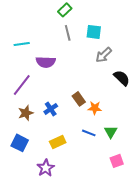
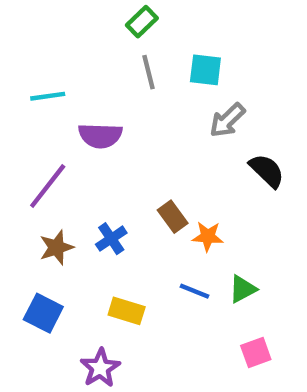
green triangle: (111, 132) -> (243, 289), turned 32
yellow rectangle: (58, 142) -> (127, 311), turned 42

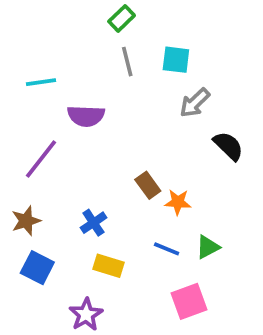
blue cross: (111, 239) -> (93, 223), moved
brown star: (56, 247) -> (26, 221), moved
pink square: (256, 353) -> (189, 301), moved, size x1.4

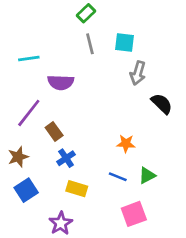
gray arrow: (195, 103) -> (138, 73), turned -30
brown rectangle: (148, 185) -> (54, 132), moved
blue square: (37, 268) -> (26, 190), turned 30

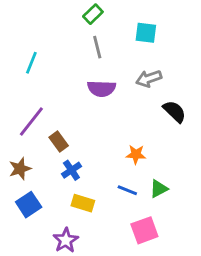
cyan square: (125, 43) -> (146, 33), moved
cyan line: (29, 58) -> (31, 63), turned -60
gray arrow: (138, 73) -> (149, 79), turned 55
purple semicircle: (61, 82) -> (102, 89), moved

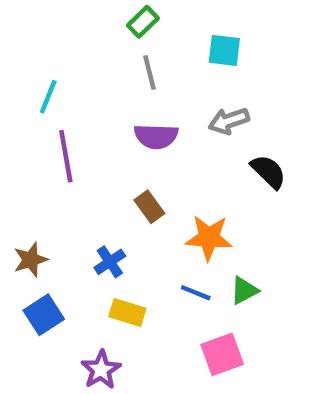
purple line: (31, 121) -> (66, 156), moved, turned -48
brown rectangle: (59, 142) -> (149, 207), moved
orange star: (136, 154) -> (209, 238), size x1.5

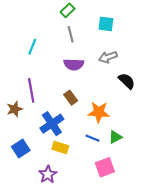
cyan line: (48, 97) -> (32, 47), moved
purple line: (66, 156) -> (31, 90), moved
brown star: (31, 260) -> (15, 109), moved
blue cross: (110, 262) -> (52, 124), size x1.6

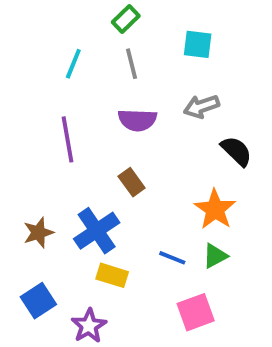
cyan line: (32, 47) -> (73, 64), moved
purple line: (31, 90) -> (67, 139), moved
brown star: (15, 109) -> (38, 233), moved
orange star: (99, 112) -> (215, 209), moved, turned 30
blue square: (21, 149) -> (38, 301), moved

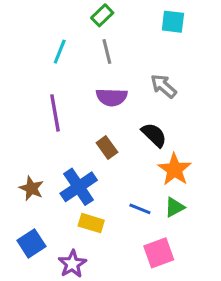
cyan square: (198, 44) -> (173, 22), moved
gray arrow: (201, 106) -> (164, 86), turned 60
black semicircle: (236, 151) -> (154, 135), moved
brown star: (38, 233) -> (31, 188), turned -30

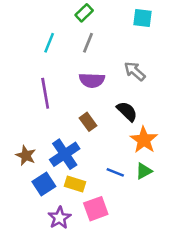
gray line: (107, 52) -> (88, 43), turned 36
blue square: (31, 243) -> (44, 184), moved
pink square: (159, 253) -> (96, 209), moved

